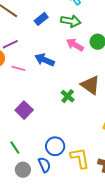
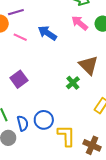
green cross: (68, 96) -> (73, 83), moved
blue semicircle: (44, 165) -> (23, 123), moved

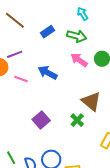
purple square: (19, 79) -> (41, 120), moved

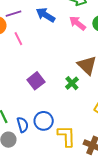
blue arrow: (48, 73) -> (46, 15), moved
pink line: (21, 79) -> (18, 39), turned 40

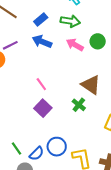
pink line: (18, 39) -> (41, 84), moved
blue semicircle: (23, 125) -> (37, 154), turned 70

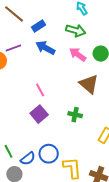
blue rectangle: (41, 20) -> (39, 26), moved
brown triangle: (91, 85) -> (89, 84), moved
green cross: (79, 105) -> (75, 115), turned -32

